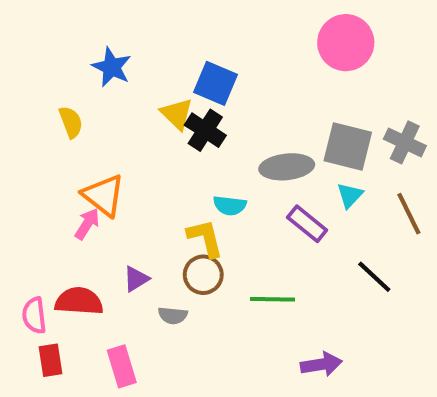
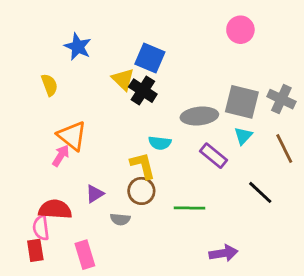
pink circle: (346, 43) -> (240, 30), size x0.7
pink semicircle: (34, 315) -> (41, 228), moved

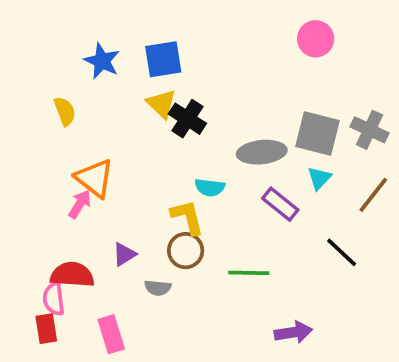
blue square: (150, 58) -> (163, 59), moved, turned -32
brown line: (284, 149) -> (373, 195), turned 64

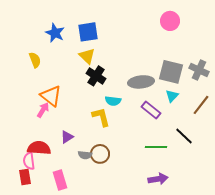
black cross: (187, 119) -> (96, 76), moved
brown circle: (186, 251) -> (100, 154), moved
green line: (249, 273) -> (156, 147), moved

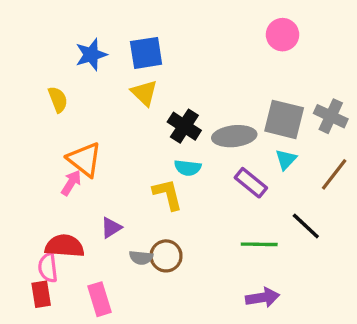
blue star: (55, 33) -> (91, 55), turned 30
black cross: (96, 76) -> (184, 126), moved

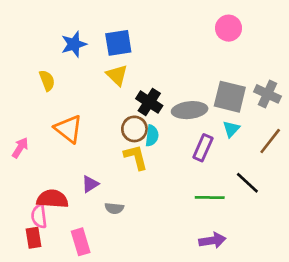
cyan semicircle: (188, 168) -> (152, 136), turned -90
pink arrow: (71, 183) -> (20, 148), moved
purple rectangle: (251, 183) -> (203, 148), turned 75
brown circle: (166, 256) -> (134, 129), moved

